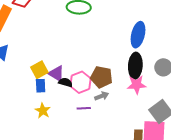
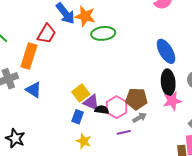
blue ellipse: (138, 35) -> (166, 51), turned -35
yellow square: (39, 70) -> (81, 93), moved
blue rectangle: (41, 86) -> (78, 117), turned 32

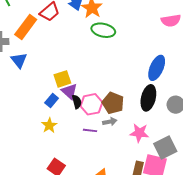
blue ellipse: (166, 51) -> (157, 68), turned 35
pink star: (172, 101) -> (139, 133), moved
black semicircle: (102, 110) -> (77, 102), turned 48

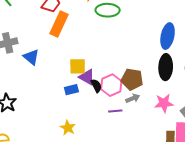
orange rectangle: (26, 27) -> (59, 24), moved
yellow square: (62, 79) -> (78, 66), turned 30
blue rectangle: (52, 100) -> (71, 90), turned 48
yellow star: (49, 125) -> (68, 128), moved

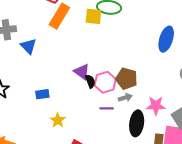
yellow square: (78, 66) -> (93, 16), moved
black ellipse: (166, 67) -> (137, 123), moved
blue rectangle: (71, 90) -> (42, 94), moved

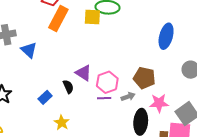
brown pentagon: (126, 79) -> (144, 78), moved
black semicircle: (90, 81) -> (68, 87), moved
blue rectangle: (42, 94) -> (45, 97), turned -32
purple line: (107, 108) -> (104, 98), moved

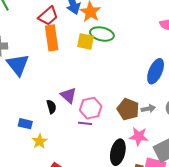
orange rectangle: (58, 18) -> (52, 38), turned -45
blue triangle: (29, 50) -> (18, 65), size x1.4
blue rectangle: (45, 97) -> (25, 124), moved, turned 48
gray arrow: (128, 97) -> (148, 109), moved

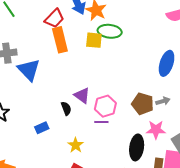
blue rectangle: (25, 124) -> (42, 128), turned -32
yellow star: (40, 141) -> (76, 145), moved

